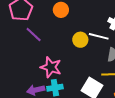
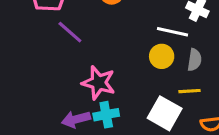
yellow circle: (80, 40) -> (162, 56), moved

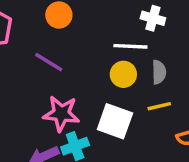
purple line: (70, 32) -> (49, 62), moved
white square: (165, 113) -> (115, 121), moved

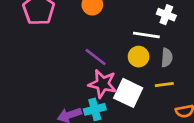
purple line: (49, 62) -> (96, 57), moved
pink star: (61, 114) -> (103, 84), moved

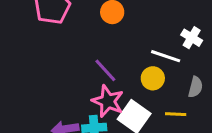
gray semicircle: (167, 58) -> (195, 87), moved

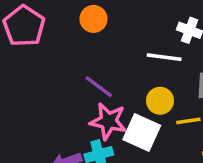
yellow circle: (153, 78) -> (160, 101), moved

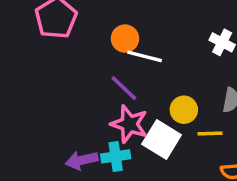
orange circle: (93, 19) -> (125, 39), moved
white line: (164, 57) -> (145, 56), moved

